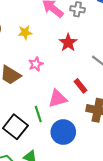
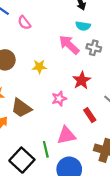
pink star: (36, 64) -> (59, 99), moved
red rectangle: (80, 86) -> (90, 115), moved

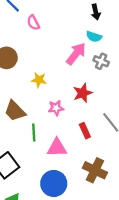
pink arrow: (69, 45) -> (76, 54), turned 75
yellow star: (39, 67) -> (39, 80), moved
green line: (46, 149) -> (34, 132), moved

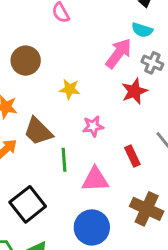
red star: (83, 93) -> (134, 91), moved

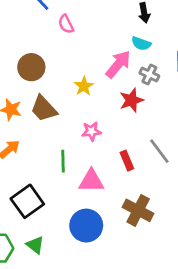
yellow star: (70, 89) -> (84, 86), moved, turned 30
brown trapezoid: (38, 131) -> (44, 109), moved

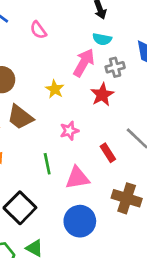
pink semicircle: (66, 24) -> (38, 30), moved
gray cross: (149, 74) -> (115, 67), turned -30

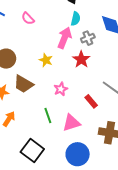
cyan semicircle: (102, 39) -> (76, 19), turned -80

